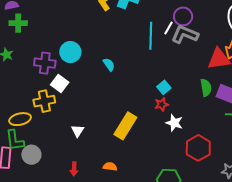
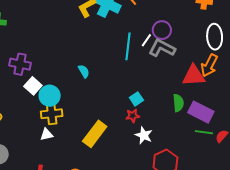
cyan circle: (70, 52) -> (50, 96), moved
yellow cross: (44, 101) -> (52, 114), moved
white triangle: (78, 131) -> (47, 135), turned 40

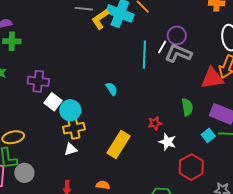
cyan semicircle: (84, 71) -> (112, 89), moved
cyan square: (136, 99) -> (208, 135), moved
green semicircle: (178, 103) -> (187, 107), moved

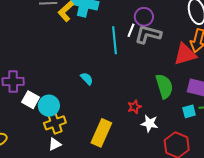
green semicircle: (187, 107) -> (164, 86), size x1.4
cyan square: (208, 135) -> (189, 111), turned 32

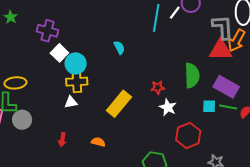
gray L-shape: (148, 34) -> (223, 27), moved, turned 56

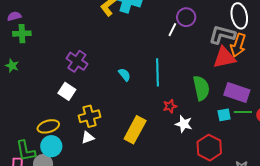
cyan line: (156, 18) -> (157, 72), moved
gray L-shape: (223, 27) -> (222, 35), turned -60
purple cross: (48, 31) -> (77, 61), moved, turned 30
cyan circle: (76, 63) -> (51, 146), moved
yellow ellipse: (15, 83) -> (48, 126), moved

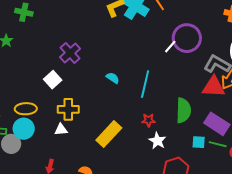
purple circle: (186, 17) -> (187, 38), size x1.5
cyan semicircle: (125, 75) -> (113, 78), turned -32

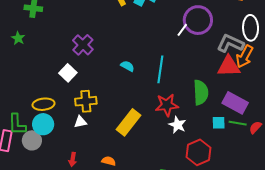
red star: (149, 120) -> (167, 105), size x1.6

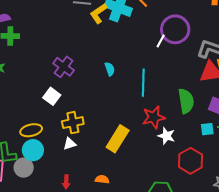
cyan semicircle: (127, 66) -> (110, 69), moved, turned 48

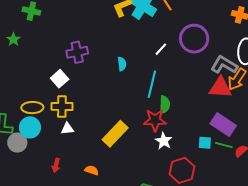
white line: (161, 41) -> (161, 49), moved
purple cross: (64, 67) -> (77, 52), turned 30
green semicircle: (186, 101) -> (165, 105), moved, size x0.7
yellow cross: (73, 123) -> (62, 106), moved

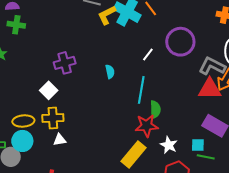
yellow rectangle: (115, 134) -> (134, 154), moved
white star: (164, 141) -> (169, 145), moved
green line: (224, 145) -> (206, 157), moved

